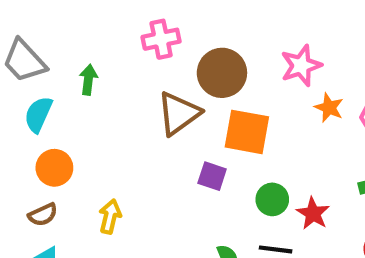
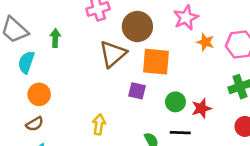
red star: (313, 213) -> (201, 108), turned 30
yellow arrow: (110, 216) -> (99, 124), moved

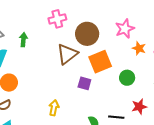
orange square: (156, 62) -> (100, 62), turned -30
green circle: (175, 102) -> (127, 78), moved
red star: (201, 108) -> (139, 107), moved

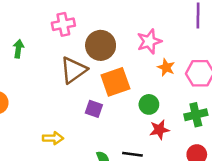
red star: (139, 107) -> (159, 130), moved
yellow arrow: (54, 108) -> (53, 138), turned 77

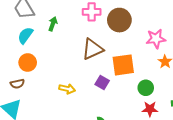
brown circle: (101, 45) -> (119, 20), moved
yellow arrow: (53, 138) -> (67, 89), moved

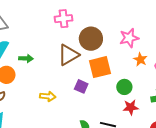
brown circle: (119, 20) -> (91, 39), moved
green arrow: (53, 24) -> (26, 58), moved, turned 80

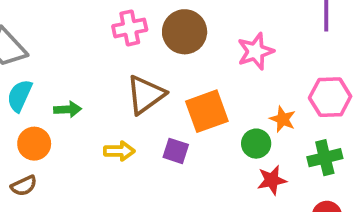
brown circle: (91, 39) -> (185, 32), moved
orange star: (140, 59) -> (283, 119), moved
yellow arrow: (48, 96) -> (119, 151), moved

